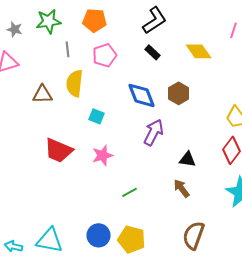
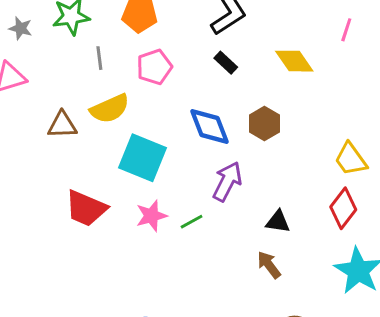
yellow semicircle: (75, 83) -> (110, 109), turned -120
cyan square: (97, 116) -> (142, 158), size x2.0
green line: (130, 192) -> (192, 222), moved

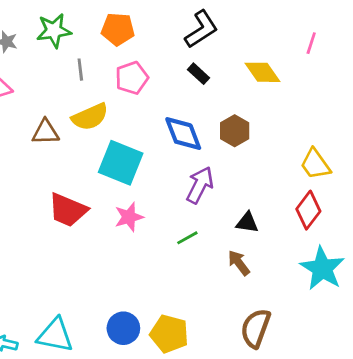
green line: (192, 222) -> (187, 238), moved

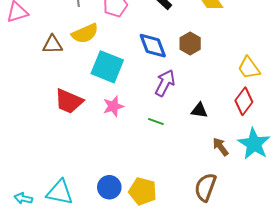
green line: (187, 238) -> (156, 121), turned 49
brown arrow: (239, 263) -> (221, 147), moved

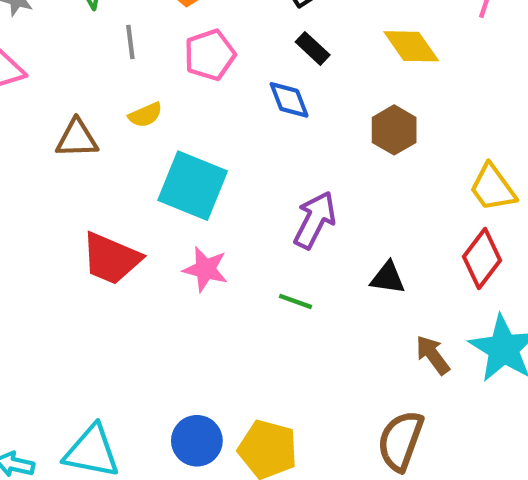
yellow semicircle: (85, 33) -> (145, 115), size x0.6
brown hexagon: (190, 44) -> (394, 130), moved
blue diamond: (153, 46) -> (289, 100), moved, size x0.7
pink star: (113, 106) -> (205, 269), turned 30

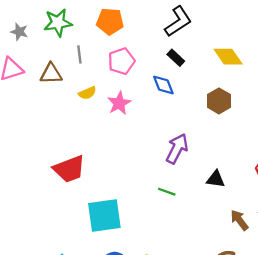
brown triangle: (77, 138) -> (51, 74), moved
cyan square: (193, 186) -> (104, 216), moved, turned -30
red trapezoid: (111, 259) -> (69, 169), turned -44
pink star: (205, 269) -> (119, 103), moved, turned 30

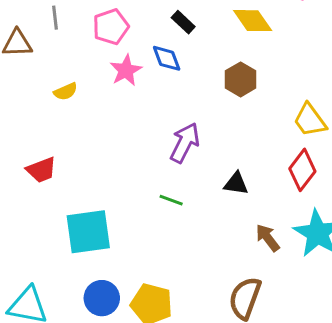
yellow semicircle: (87, 93) -> (66, 91), moved
pink star: (119, 103) -> (126, 70), moved
red trapezoid: (69, 169) -> (41, 170), size x0.7

